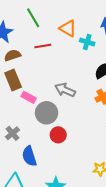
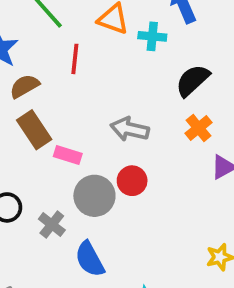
red line: (43, 46) -> (75, 59), turned -63
gray circle: (47, 113) -> (94, 196), moved
red circle: (58, 135) -> (132, 181), moved

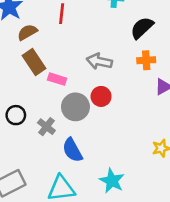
orange cross: (199, 128) -> (146, 60), turned 36

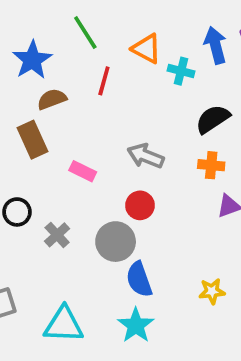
brown rectangle: (34, 62) -> (33, 140), moved
gray circle: (75, 107) -> (116, 242), moved
blue semicircle: (72, 150) -> (139, 279), moved

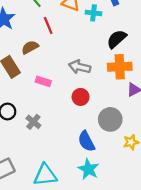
red line: (104, 81) -> (48, 26), turned -30
brown semicircle: (52, 99) -> (30, 47), moved
orange cross: (211, 165) -> (120, 67), size x1.5
gray circle: (116, 242) -> (110, 119), moved

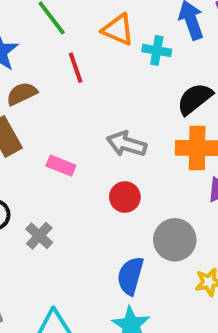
brown semicircle: (30, 47) -> (22, 94), moved
blue semicircle: (86, 141) -> (130, 276), turned 40

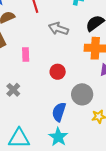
gray arrow: (126, 144) -> (58, 29), moved
pink rectangle: (61, 166) -> (26, 55), turned 64

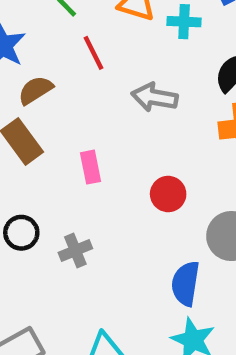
gray cross: (13, 90) -> (75, 250), turned 32

